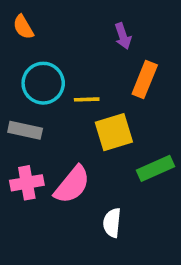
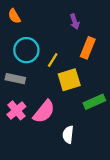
yellow line: (87, 99) -> (53, 60), turned -56
pink cross: (27, 183) -> (16, 110), turned -30

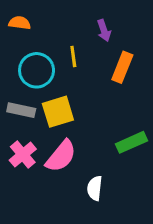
orange semicircle: (14, 16) -> (20, 23), turned 128
yellow line: (53, 60) -> (73, 57), moved, turned -40
yellow square: (69, 80) -> (58, 112), moved

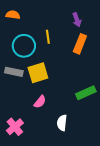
purple arrow: (104, 30) -> (77, 20), moved
pink cross: (23, 155) -> (15, 127), moved
pink semicircle: (61, 156) -> (40, 102), size x0.6

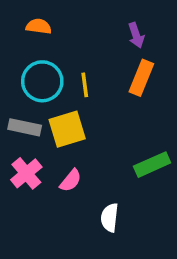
orange semicircle: (13, 15) -> (39, 26), moved
yellow line: (48, 37) -> (85, 85), moved
pink cross: (15, 127) -> (26, 173), moved

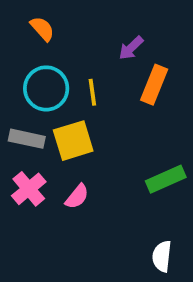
orange semicircle: (39, 26) -> (42, 29), turned 40
purple arrow: (136, 35) -> (131, 48), moved, turned 65
white semicircle: (110, 218) -> (162, 256), moved

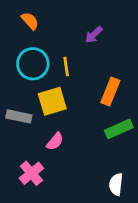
orange rectangle: (154, 85) -> (110, 91), moved
gray rectangle: (27, 139) -> (19, 116), moved
pink cross: (29, 189) -> (31, 173), moved

